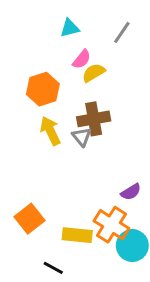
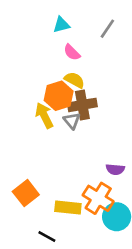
pink semicircle: (82, 59) -> (72, 52), turned 96
yellow semicircle: (94, 73) -> (74, 80), moved, turned 60
orange hexagon: (43, 89) -> (59, 96), moved
purple semicircle: (131, 192) -> (115, 169), turned 36

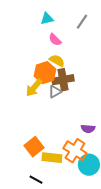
yellow arrow: (44, 115) -> (34, 88), turned -114
gray triangle: (72, 121) -> (55, 92), turned 40
orange square: (26, 193) -> (34, 147), moved

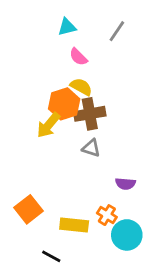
gray triangle: (55, 92) -> (91, 148), moved, turned 48
orange square: (34, 147) -> (28, 209), moved
orange cross: (75, 151) -> (107, 215), size x0.6

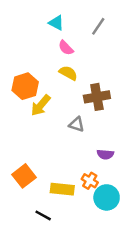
cyan triangle: (67, 27) -> (56, 23), turned 42
orange hexagon: (64, 104) -> (25, 86), moved
brown cross: (90, 114) -> (97, 97), moved

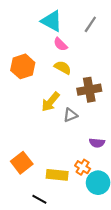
cyan triangle: (56, 23) -> (52, 21), size x1.5
orange hexagon: (25, 86) -> (23, 66), moved
yellow arrow: (41, 105) -> (50, 102), moved
gray triangle: (77, 124) -> (70, 115), turned -40

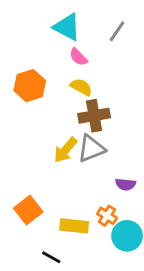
brown cross: (89, 90) -> (94, 116), moved
yellow arrow: (50, 102) -> (66, 150), moved
gray triangle: (70, 115) -> (91, 149), size x1.5

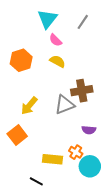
cyan triangle: (67, 27) -> (47, 19), turned 40
brown cross: (94, 116) -> (82, 91), moved
yellow arrow: (66, 150) -> (29, 106), moved
orange square: (28, 210) -> (17, 135), moved

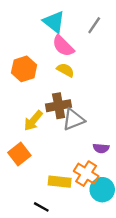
cyan triangle: (47, 19) -> (54, 22), turned -30
pink semicircle: (56, 40) -> (63, 46), size x1.5
brown cross: (82, 91) -> (59, 106), moved
orange cross: (76, 152) -> (86, 174), size x1.5

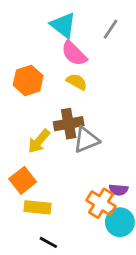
purple semicircle: (101, 148) -> (119, 190), moved
yellow rectangle: (60, 182) -> (38, 207), moved

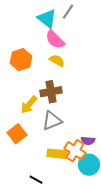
gray line: (110, 29) -> (68, 12), moved
gray triangle: (86, 140) -> (52, 121), moved
yellow rectangle: (38, 207) -> (57, 154), moved

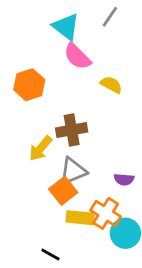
gray line: (68, 12) -> (110, 17), moved
yellow semicircle: (57, 61) -> (111, 85), moved
orange square: (17, 134) -> (63, 191), moved
purple semicircle: (88, 141) -> (124, 179), moved

